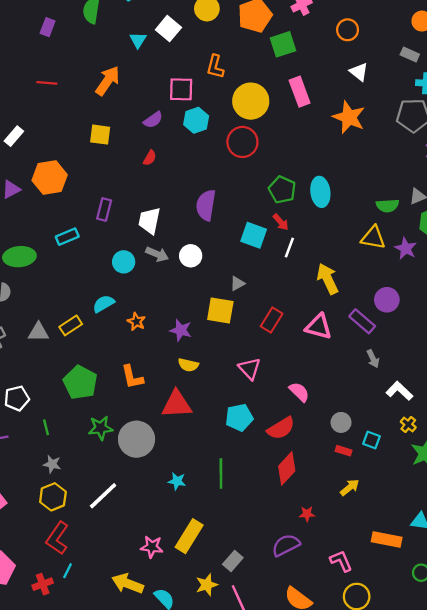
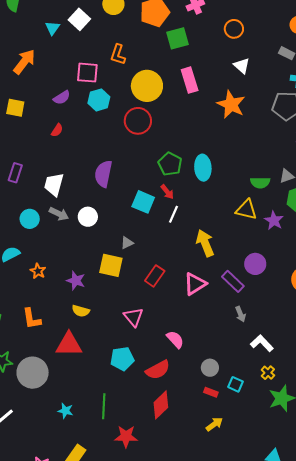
pink triangle: (319, 327) -> (195, 284), turned -50
red star: (307, 514) -> (126, 436), moved, size x1.6

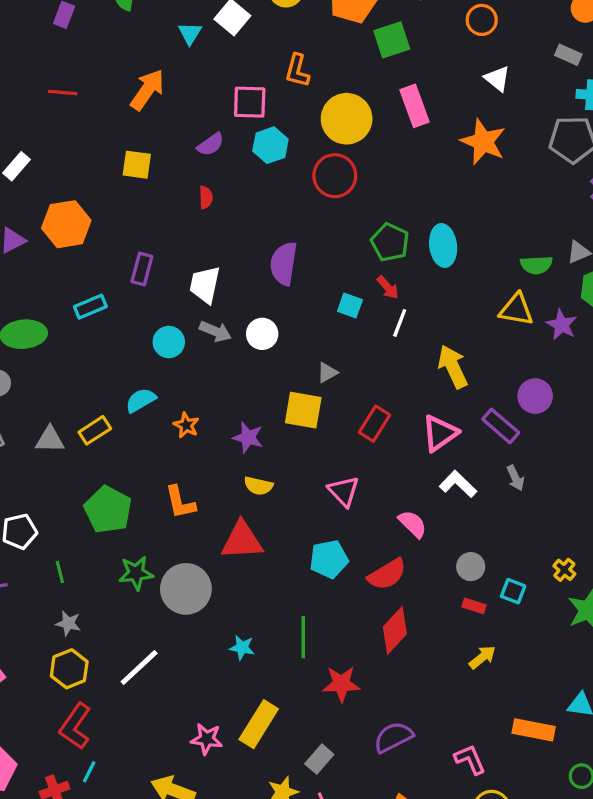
red semicircle: (57, 130) -> (206, 197), turned -32
cyan square: (143, 202) -> (350, 306), size x0.7
white L-shape: (262, 343) -> (458, 484), moved

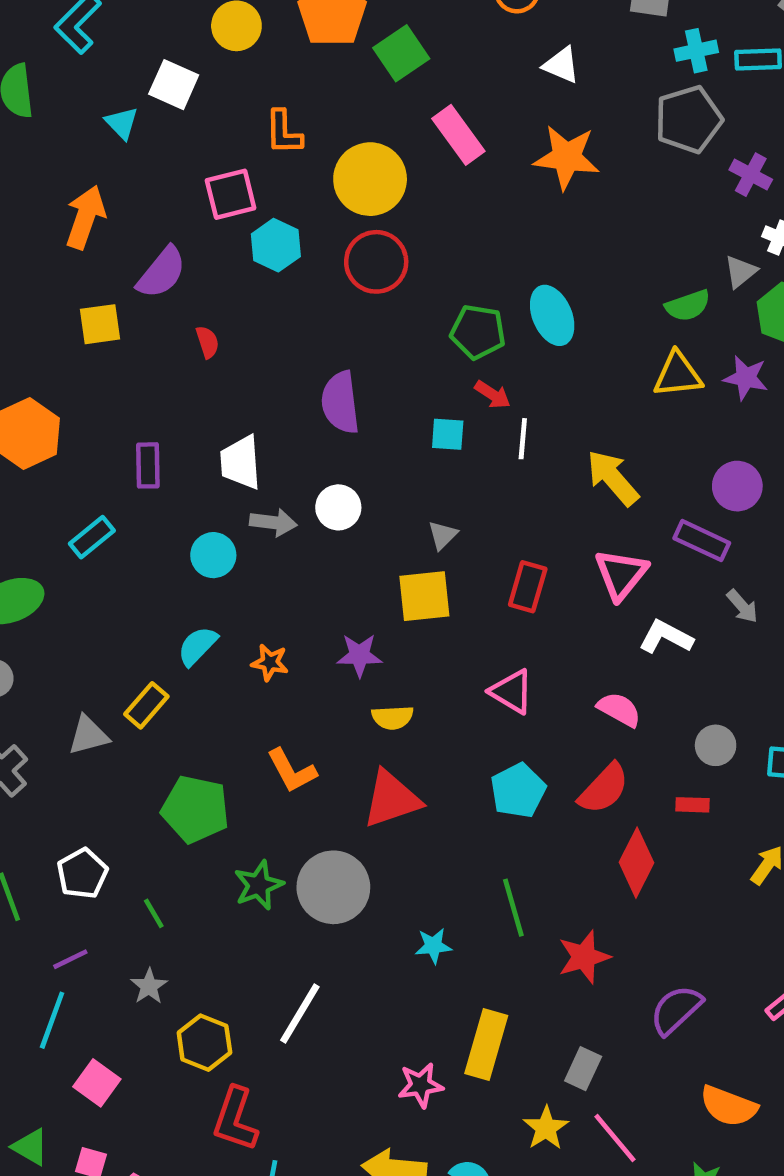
purple semicircle: (211, 144) -> (162, 273), moved, size x1.4
red rectangle: (474, 606) -> (692, 805), moved
gray star: (68, 623) -> (149, 986), moved, turned -30

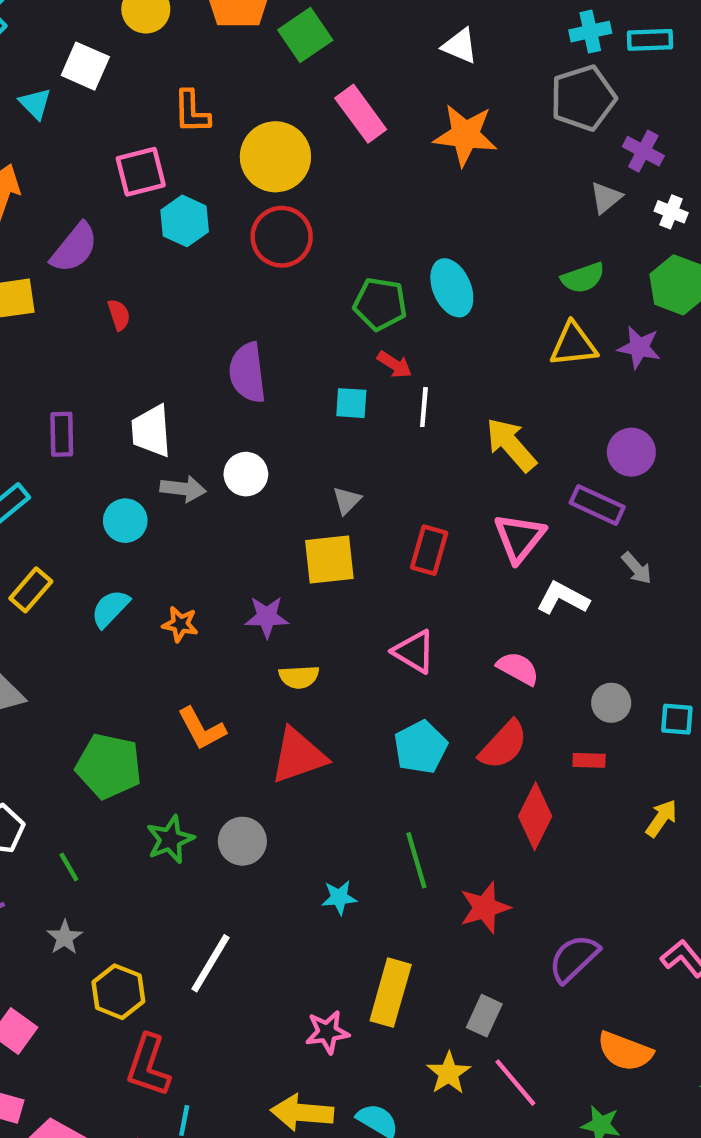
gray triangle: (741, 272) -> (606, 198), moved
yellow rectangle: (146, 705) -> (31, 590), moved
gray circle: (333, 887) -> (242, 841), size x0.7

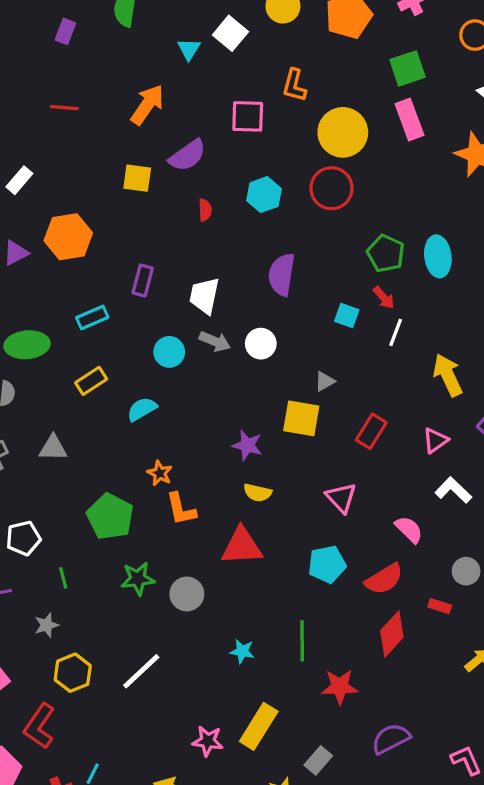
green square: (305, 35) -> (408, 68), moved
cyan hexagon: (185, 221) -> (264, 195), moved
pink triangle: (519, 538) -> (435, 440), size x0.7
orange star: (180, 624) -> (160, 473), moved
red L-shape: (148, 1066) -> (39, 726), moved

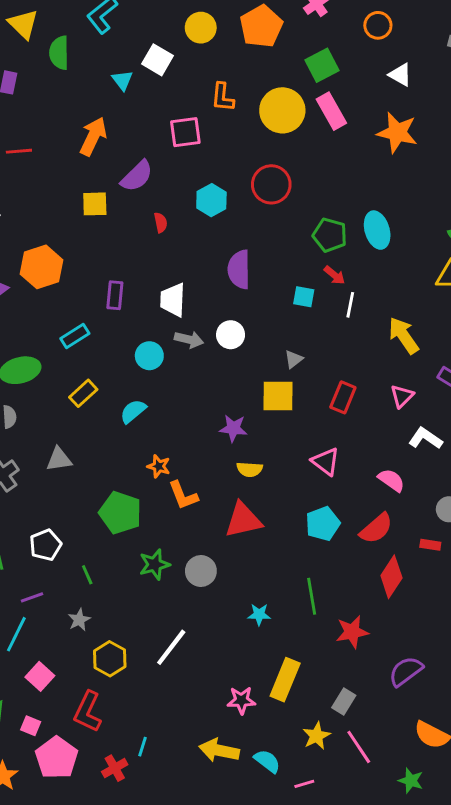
yellow circle: (343, 132) -> (282, 110), moved

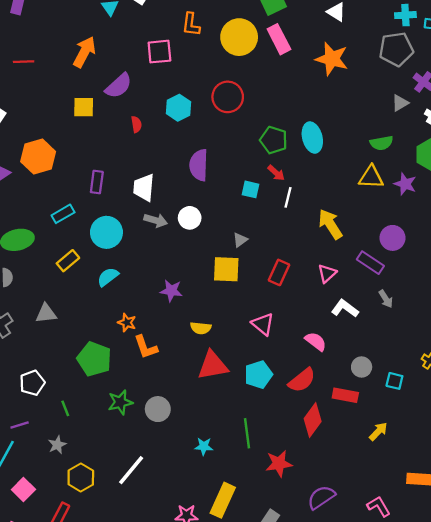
cyan circle: (149, 356) -> (106, 232), moved, size x1.4
purple star: (233, 428) -> (171, 291), moved
red triangle: (243, 520) -> (213, 365), moved
red rectangle: (430, 545) -> (345, 395), size x1.5

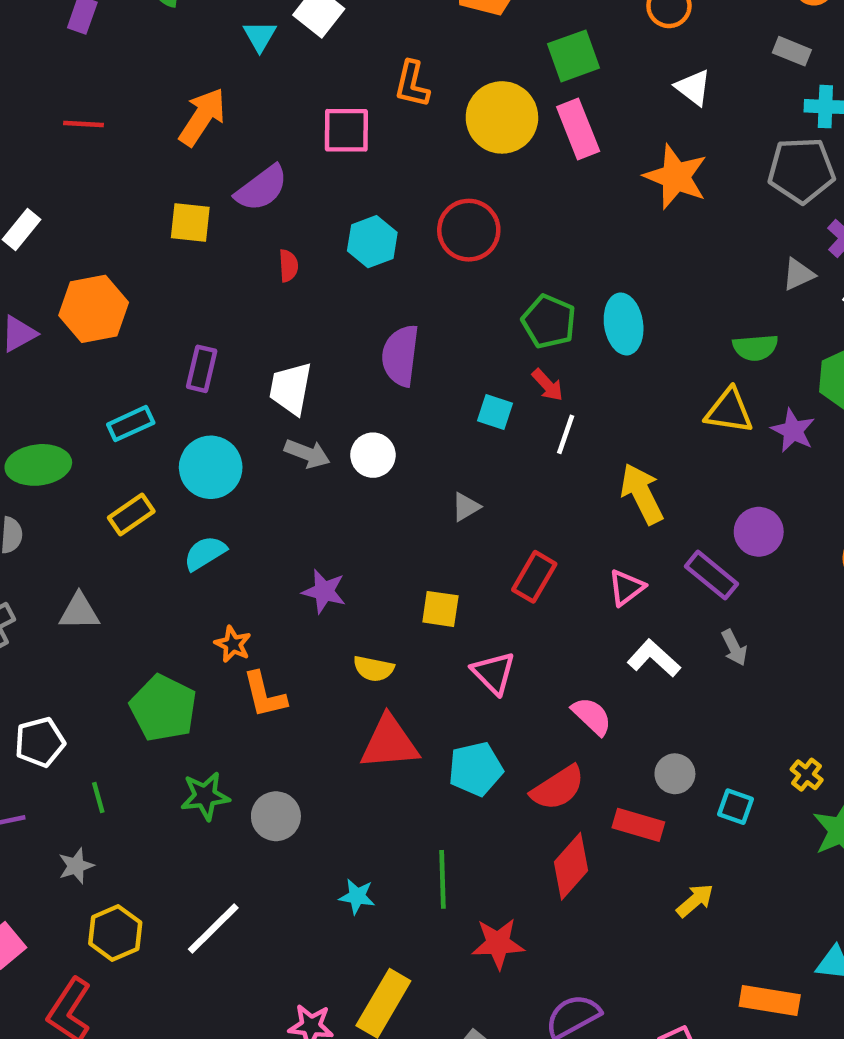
yellow square: (226, 269) -> (440, 609), moved, size x0.7

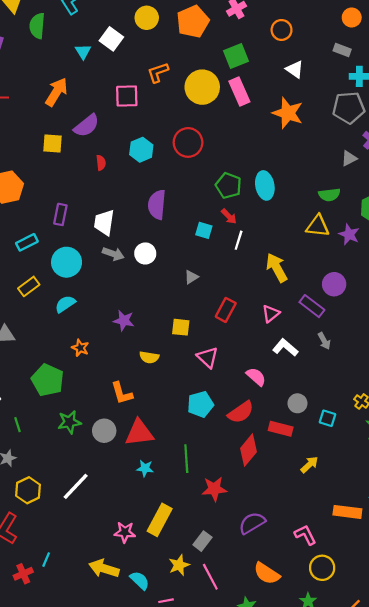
orange L-shape: (412, 84) -> (158, 72), turned 60
orange L-shape: (264, 695) -> (122, 393), moved
red triangle: (389, 743) -> (139, 433), moved

